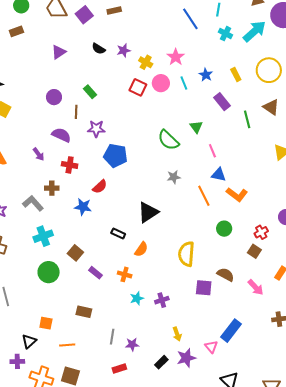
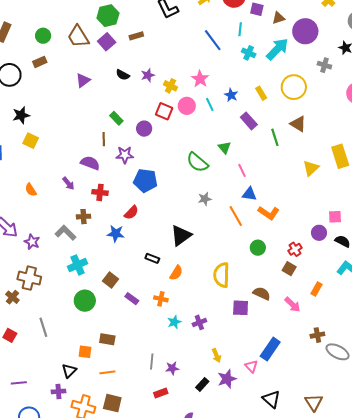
purple circle: (54, 97) -> (144, 129), moved
brown rectangle: (84, 312) -> (107, 339), moved

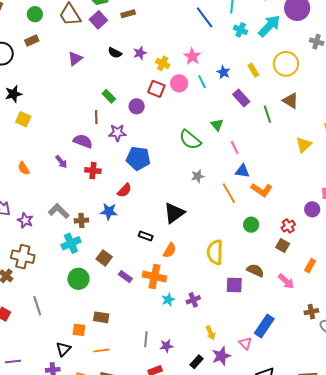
brown cross: (84, 217) -> (81, 220), moved
orange cross: (161, 299) -> (155, 277), size x1.6

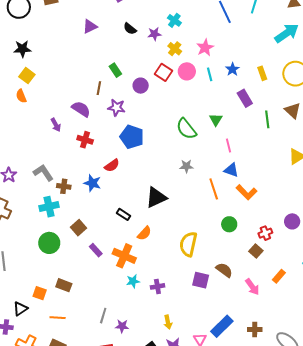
cyan cross: (241, 30) -> (174, 20), moved
orange semicircle: (24, 168) -> (21, 96), moved
brown cross: (311, 312) -> (255, 329), moved

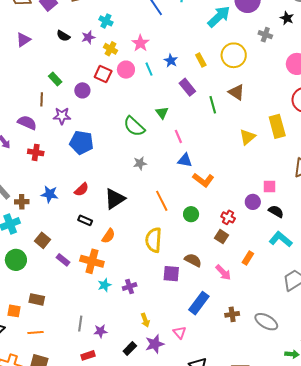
red semicircle: (112, 165) -> (81, 189), moved
orange line: (214, 189) -> (162, 201), moved
red cross: (265, 233) -> (228, 217), turned -32
blue rectangle: (222, 326) -> (199, 303), moved

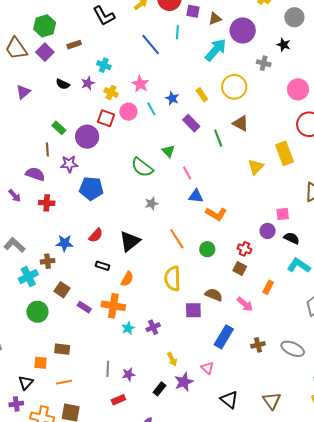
purple circle: (82, 90) -> (87, 137), size x1.5
brown cross: (22, 202) -> (48, 261), moved

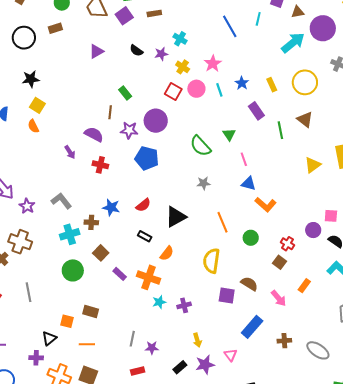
purple circle: (87, 137) -> (156, 121), moved

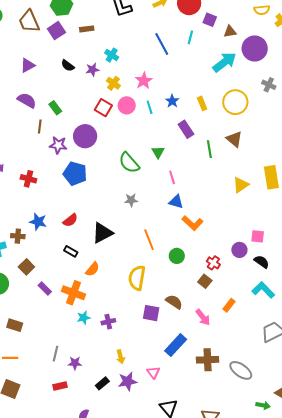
purple semicircle: (94, 134) -> (27, 100), moved
brown cross: (284, 341) -> (208, 360), size x1.5

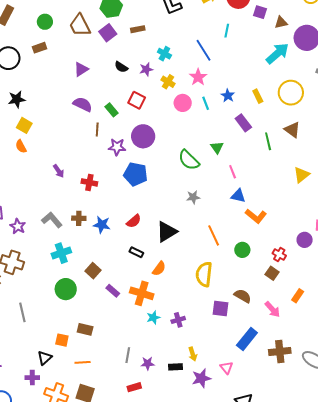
cyan line: (190, 37) -> (227, 31), moved
blue line: (162, 44) -> (203, 50), moved
red square: (103, 108) -> (137, 100), moved
brown cross: (18, 236) -> (79, 218), moved
black rectangle: (102, 383) -> (176, 367), moved, turned 40

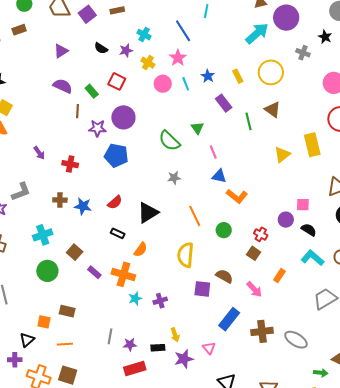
gray L-shape: (52, 220) -> (21, 192), moved, turned 110
red rectangle: (134, 387) -> (135, 369), moved, size x1.5

